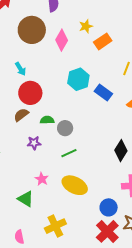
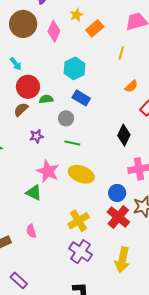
blue rectangle: (103, 92) -> (81, 98), moved
green semicircle: (47, 120) -> (46, 99), moved
green line: (69, 153) -> (72, 143), turned 42
pink star: (42, 179) -> (48, 171), size x1.6
yellow cross: (55, 226) -> (79, 221), moved

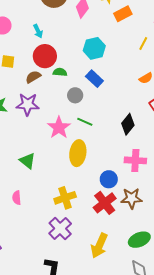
purple star: (37, 136) -> (28, 104), moved, size x1.6
green line: (72, 143) -> (85, 122), moved
pink star: (48, 171) -> (59, 128), moved
yellow ellipse: (81, 174) -> (78, 153), turned 65

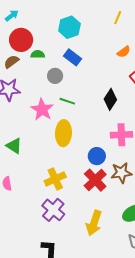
cyan arrow: (38, 31) -> (12, 16), turned -96

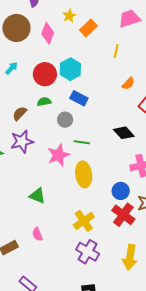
red circle: (21, 40) -> (45, 74), moved
black diamond: (110, 99) -> (124, 133), turned -65
pink star: (42, 110) -> (58, 155), turned 30

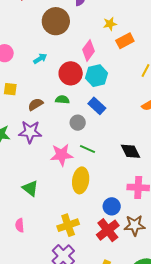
pink diamond: (48, 33) -> (89, 50), moved

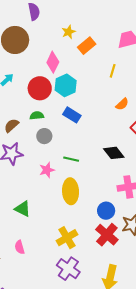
gray circle: (78, 123) -> (44, 136), moved
pink star: (62, 155) -> (47, 170), size x0.7

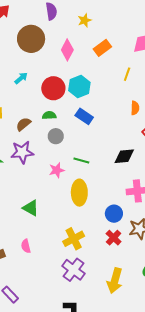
yellow star: (69, 32) -> (85, 20), moved
pink diamond: (53, 62) -> (67, 50), moved
orange semicircle: (122, 104) -> (135, 108), turned -48
black diamond: (114, 153) -> (124, 156), turned -60
red cross: (107, 235) -> (114, 238), size x0.7

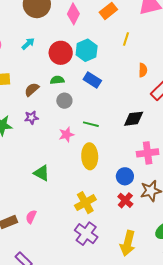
yellow line: (127, 74) -> (126, 39), moved
purple star: (22, 152) -> (31, 118), size x0.6
pink semicircle: (26, 246) -> (31, 217), moved, turned 40

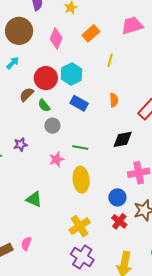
cyan arrow: (28, 44) -> (13, 63), moved
orange semicircle: (143, 70) -> (114, 100), moved
green semicircle: (57, 80) -> (44, 105), turned -120
brown semicircle: (32, 90) -> (27, 94), moved

